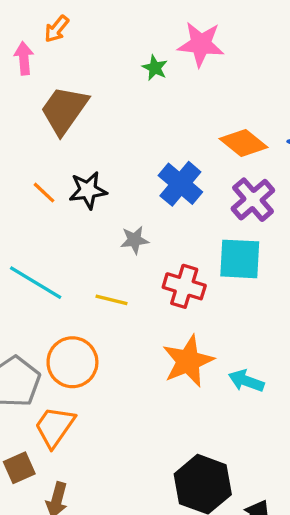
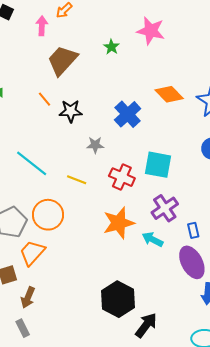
green star: (155, 68) -> (111, 47), moved
orange line: (44, 193) -> (44, 99), moved
purple cross: (253, 200) -> (165, 208), moved

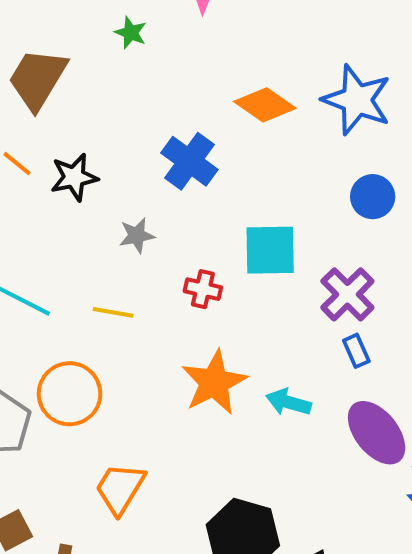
red cross: (122, 177) -> (203, 289), size x0.7
purple cross: (165, 208) -> (347, 294), moved
blue rectangle: (193, 230) -> (356, 351), moved
orange trapezoid: (32, 253) -> (120, 488), moved

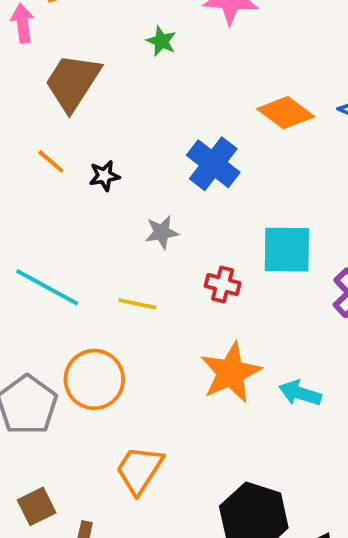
black star: (74, 177) -> (104, 176), size x0.7

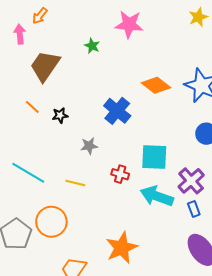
orange star: (231, 373) -> (122, 248), moved
cyan arrow: (300, 393) -> (157, 196), moved, size x1.5

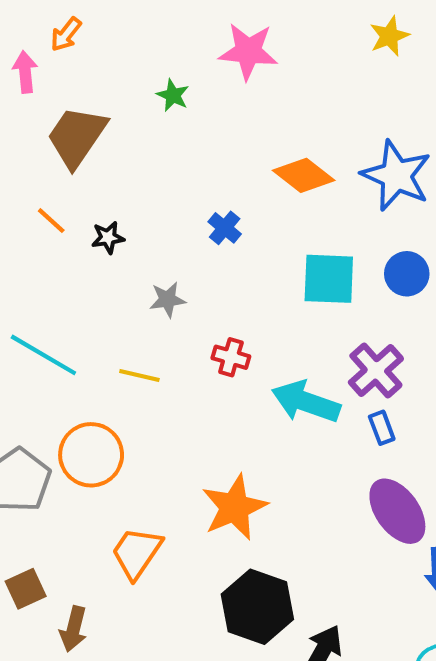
blue cross: (117, 111) -> (225, 228), size x0.6
cyan square: (154, 157) -> (329, 279), moved

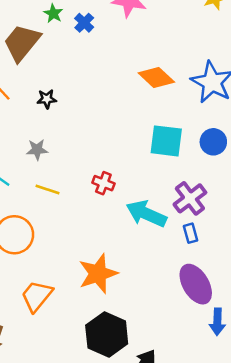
green star: (173, 95) -> (53, 13), moved
blue cross: (225, 228) -> (84, 23), moved
black star: (108, 238) -> (47, 99), moved
gray star: (168, 300) -> (37, 150), moved

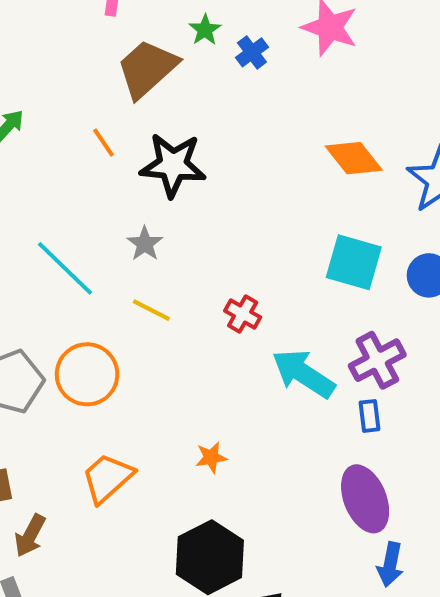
black star: (47, 99) -> (173, 165), size x2.0
gray star: (37, 150) -> (145, 244), turned 30
orange star: (98, 274) -> (211, 457), size x0.5

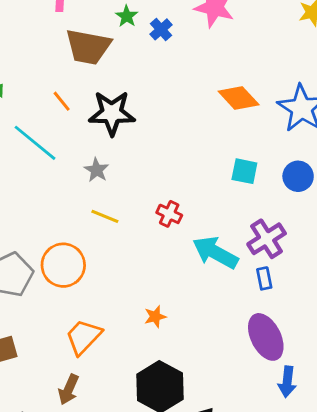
brown trapezoid: (147, 69) -> (88, 47), turned -123
cyan square: (354, 262) -> (244, 171), size x0.7
cyan line: (65, 268) -> (35, 143), moved
brown arrow: (30, 536) -> (69, 390), moved

